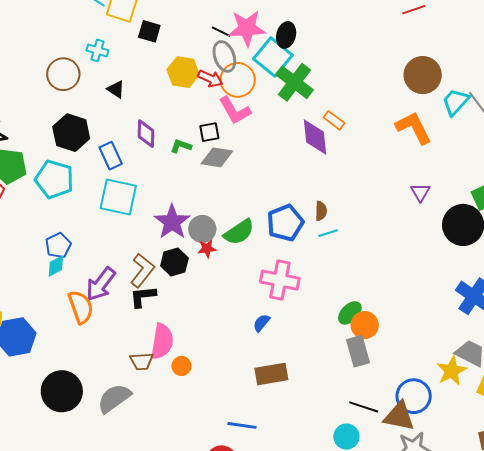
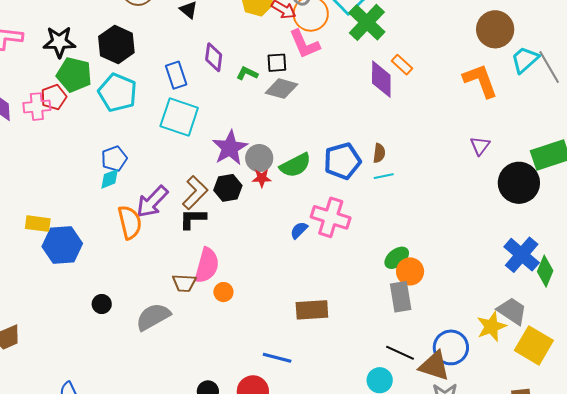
black hexagon: (71, 133) -> (116, 45), moved
blue semicircle: (261, 323) -> (299, 230), moved
black circle: (62, 391) -> (102, 304), size x0.5

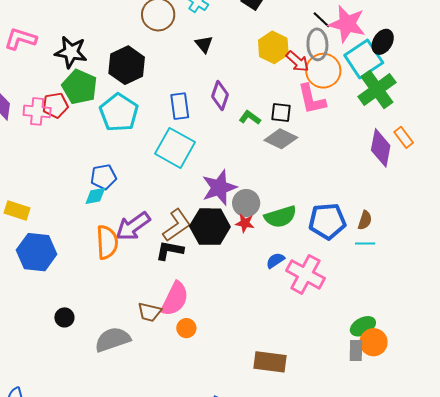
black hexagon: (228, 188) -> (210, 227), size x1.4
yellow rectangle: (38, 224) -> (17, 211), moved
blue semicircle: (299, 230) -> (275, 260), moved
gray rectangle: (401, 297) -> (356, 351), moved, size x0.7

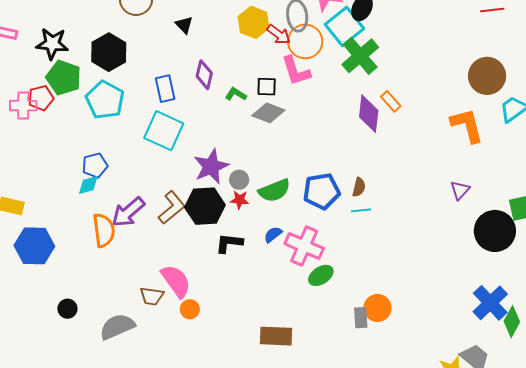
gray circle: (246, 203) -> (239, 180), size x0.7
black L-shape: (170, 250) -> (229, 243), moved
pink semicircle: (175, 299) -> (176, 281), turned -57
green ellipse: (363, 326) -> (321, 275), moved

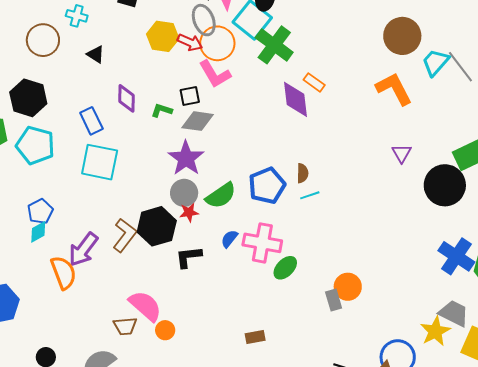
purple star: (211, 166) -> (186, 158), moved
gray circle: (239, 180) -> (184, 193), size x1.4
brown rectangle: (276, 336) -> (255, 337), size x0.6

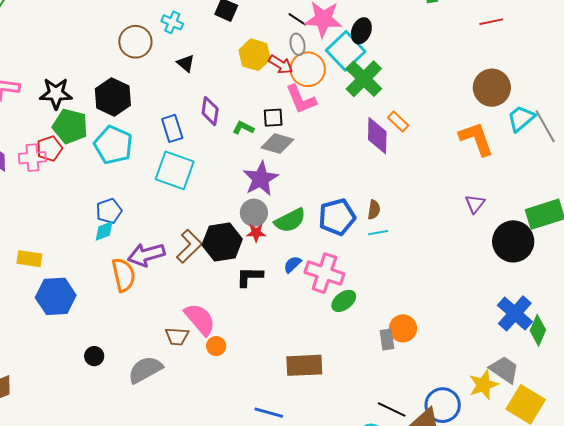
gray ellipse: (204, 20) -> (297, 44), size x0.7
purple arrow: (83, 249) -> (146, 255), turned 30
brown rectangle: (255, 337) -> (304, 365), size x1.8

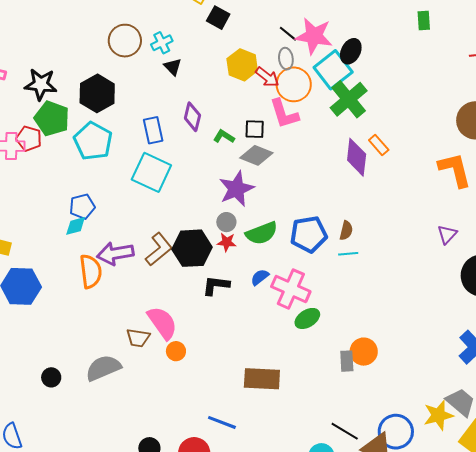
cyan cross: (172, 22) -> (162, 43), moved, turned 35
red pentagon: (49, 148) -> (29, 139), turned 30
gray circle: (254, 213) -> (226, 222), size x0.7
black circle: (94, 356) -> (51, 377), moved

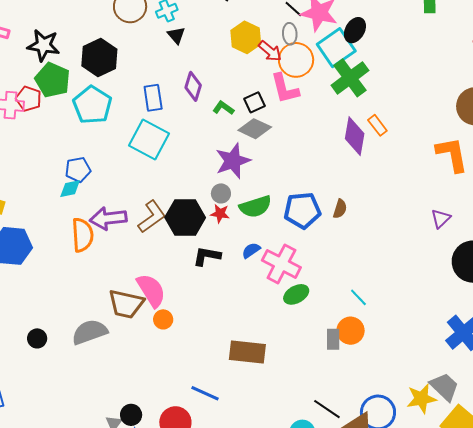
black square: (255, 129) -> (254, 102), turned -30
cyan line: (348, 254) -> (358, 297), moved, turned 48
brown trapezoid: (138, 338) -> (126, 304), size x1.5

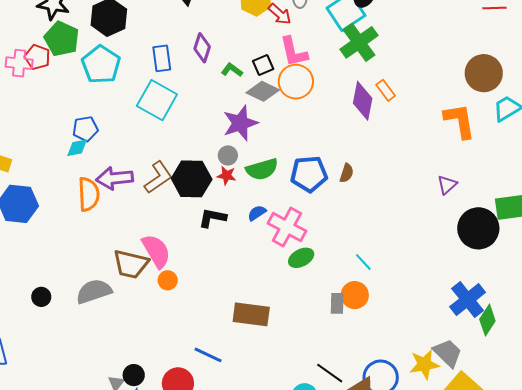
orange circle: (296, 60) -> (296, 82), moved

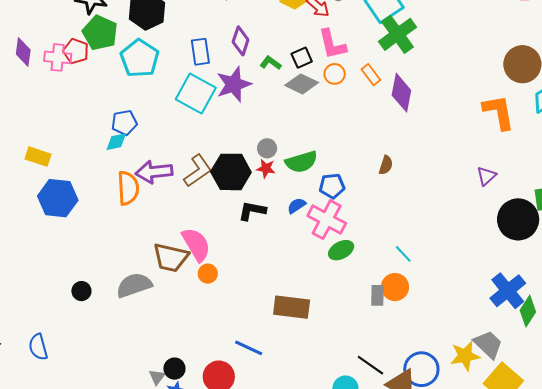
orange circle: (296, 82) -> (335, 74), size x0.6
orange rectangle: (386, 90) -> (371, 75), moved
purple star: (240, 123) -> (234, 84), moved
blue pentagon: (309, 174) -> (332, 186), moved, size x0.7

